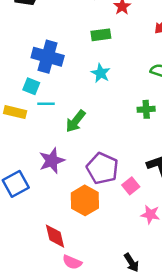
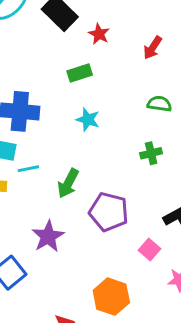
purple pentagon: (102, 168) -> (109, 212), moved
orange hexagon: (85, 200) -> (111, 297), moved

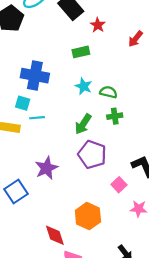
green semicircle: (159, 104) -> (108, 92), moved
green cross: (151, 153) -> (115, 116), moved
green arrow: (68, 183) -> (83, 124), moved

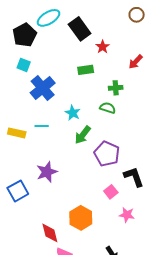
blue cross: (35, 76) -> (43, 88), turned 35
cyan star: (84, 86) -> (73, 113), moved
cyan square: (23, 103) -> (24, 65), moved
green cross: (115, 116) -> (116, 88), moved
purple pentagon: (92, 155) -> (107, 154), moved

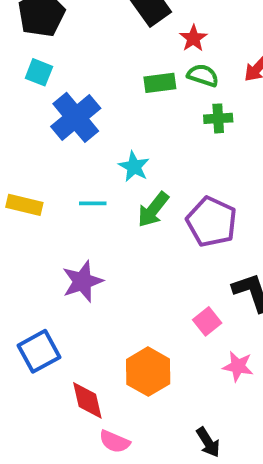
green semicircle: (108, 108) -> (203, 75), moved
cyan line: (42, 126) -> (93, 203), moved
purple pentagon: (107, 154) -> (212, 222), moved
blue square: (18, 191) -> (39, 351), moved

